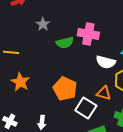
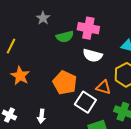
yellow line: (11, 52) -> (11, 46), turned -70
white semicircle: (106, 62) -> (93, 55), moved

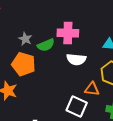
gray star: (43, 18) -> (25, 39), moved
orange pentagon: (65, 83) -> (24, 64), moved

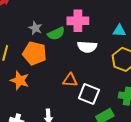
orange triangle: (92, 89) -> (70, 80), moved

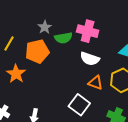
orange pentagon: (34, 53) -> (37, 51), turned 30
orange triangle: (70, 80) -> (96, 83), moved

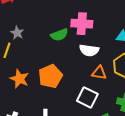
gray star: (45, 27) -> (17, 33), moved
orange pentagon: (37, 51) -> (50, 76), moved

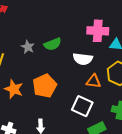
pink cross: (82, 24) -> (98, 31), moved
gray star: (17, 33) -> (28, 47), moved

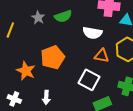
orange star: (14, 89) -> (26, 71), moved

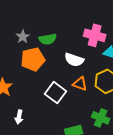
orange pentagon: (53, 57) -> (33, 59), moved
white square: (89, 80) -> (56, 93), moved

